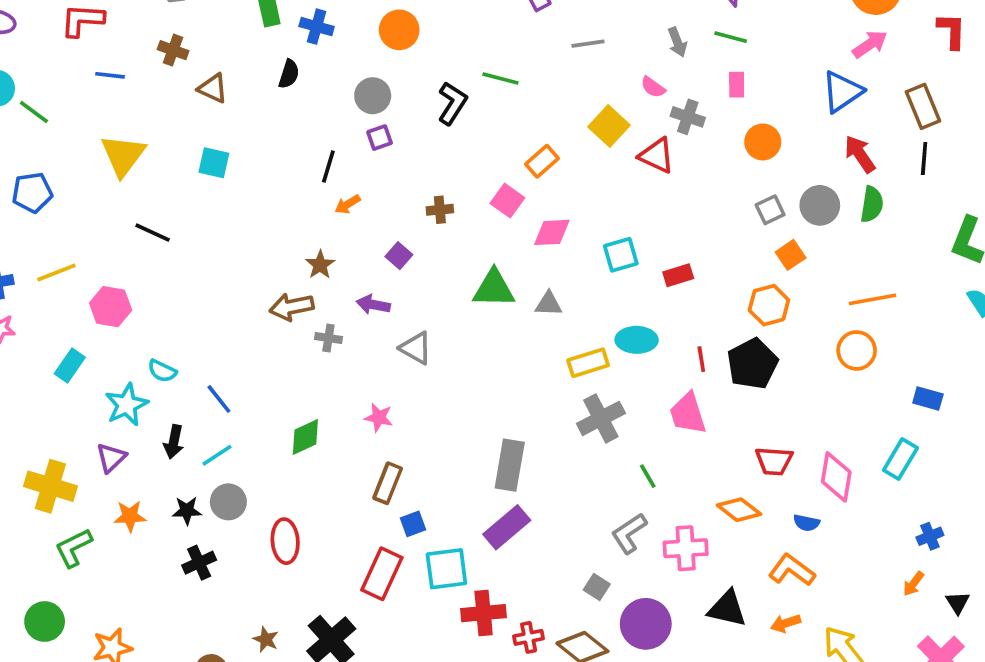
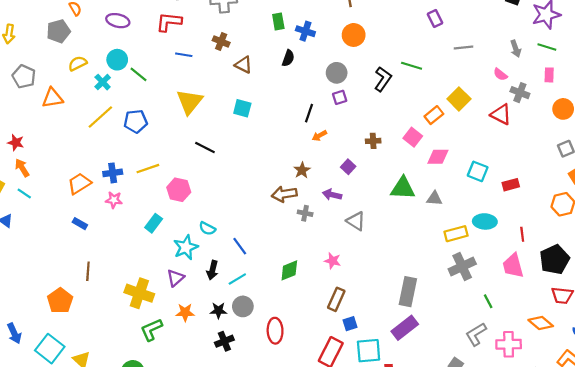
yellow square: (609, 126) -> (459, 99), moved
cyan square: (621, 255) -> (478, 171), turned 36
black pentagon: (752, 364) -> (555, 260), moved

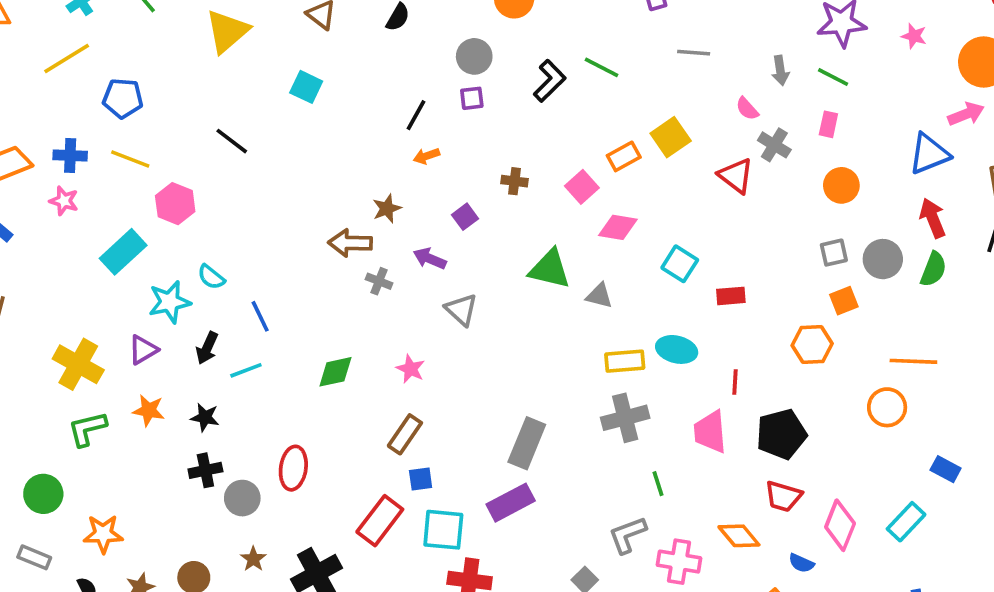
yellow triangle: (190, 102) -> (227, 31), moved
blue pentagon: (136, 121) -> (123, 98), moved
yellow line: (148, 169) -> (130, 159), turned 30
cyan rectangle: (154, 223) -> (123, 252), size x1.4
gray circle: (243, 306) -> (242, 498), moved

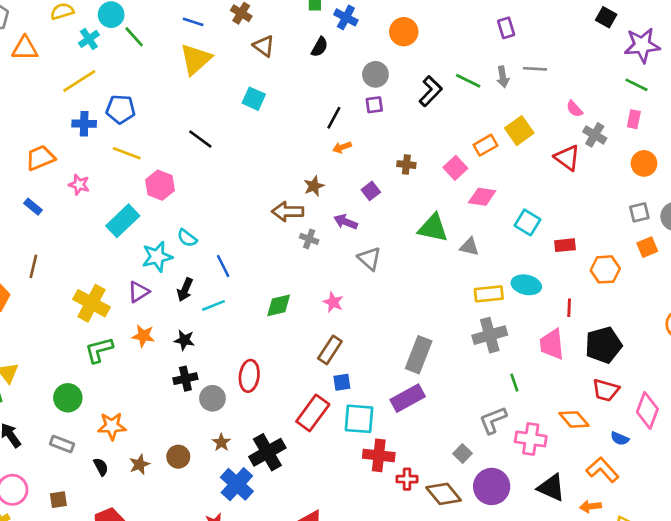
gray arrow: (780, 70) -> (503, 77), moved
blue cross: (70, 156) -> (84, 124), moved
orange hexagon: (812, 345) -> (605, 269), moved

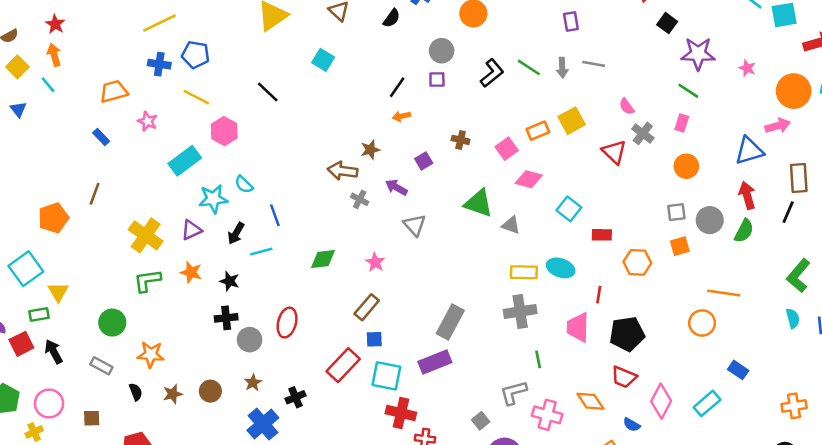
black cross: (267, 452) -> (296, 397), size x0.6

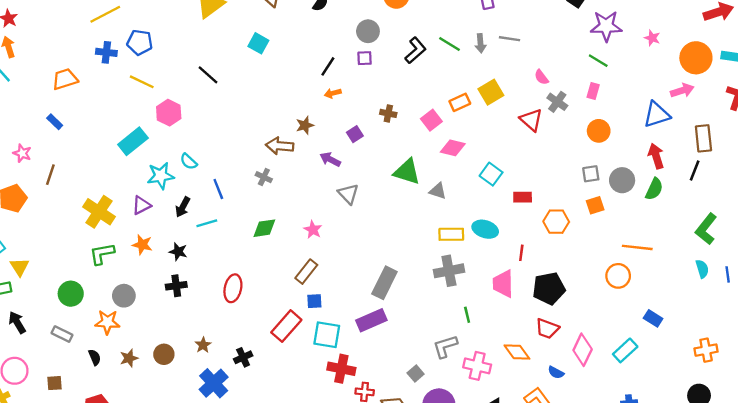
pink star: (147, 121) -> (22, 153), moved
gray cross: (360, 199) -> (264, 177), moved
gray circle: (250, 340) -> (124, 296), moved

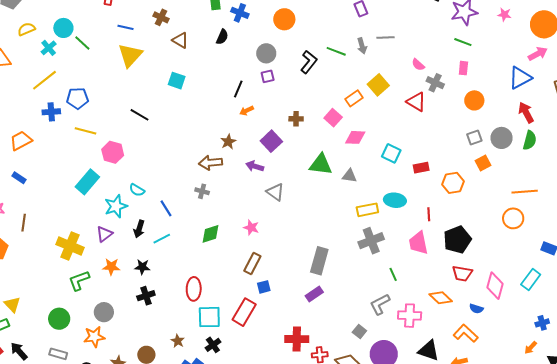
purple square: (355, 134) -> (271, 141), size x1.5
purple rectangle: (371, 320) -> (314, 294), size x0.7
cyan square: (327, 335) -> (209, 317), moved

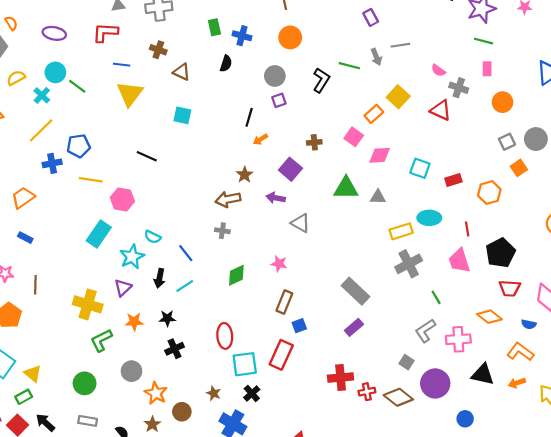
gray rectangle: (319, 261) -> (356, 291), turned -56
orange star: (94, 337) -> (156, 393), moved, turned -30

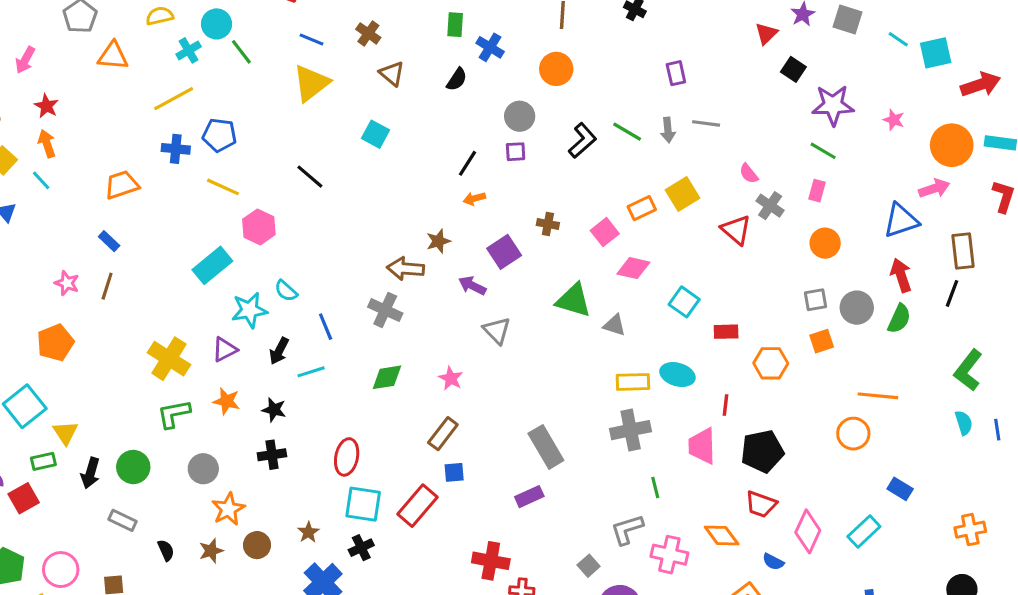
gray cross: (222, 231) -> (385, 310), size x1.5
brown line: (35, 285) -> (107, 286), moved
black arrow: (45, 423) -> (90, 473), moved, turned -132

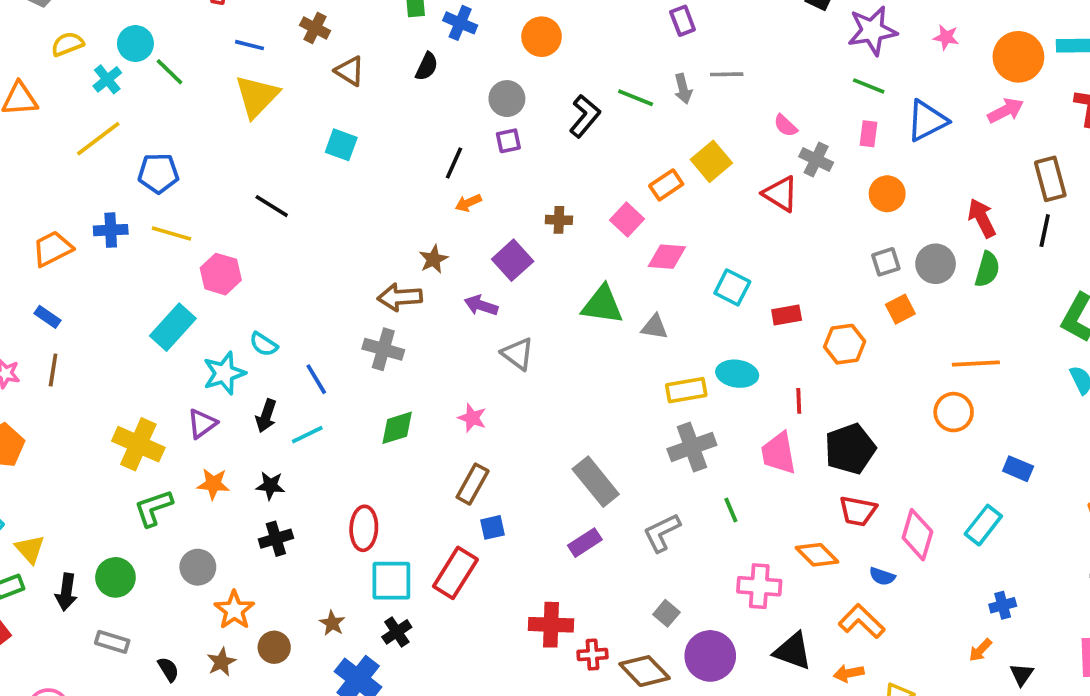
blue cross: (176, 149) -> (111, 230), moved
blue triangle: (901, 221) -> (927, 121), moved
gray L-shape: (627, 530) -> (662, 533), moved

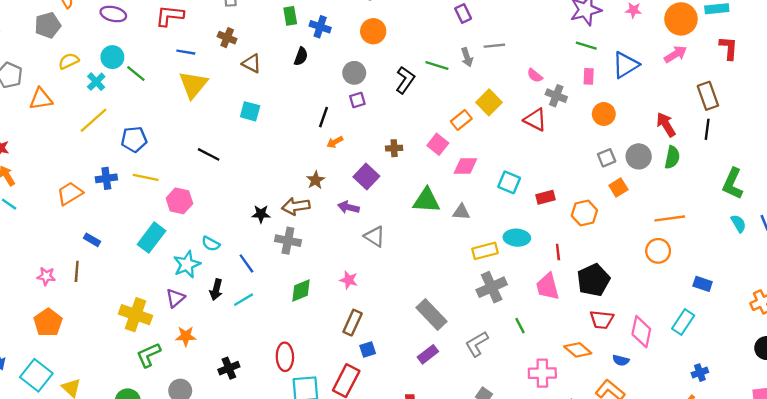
blue rectangle: (48, 317) -> (92, 240), moved
black star: (270, 486) -> (261, 214), moved

